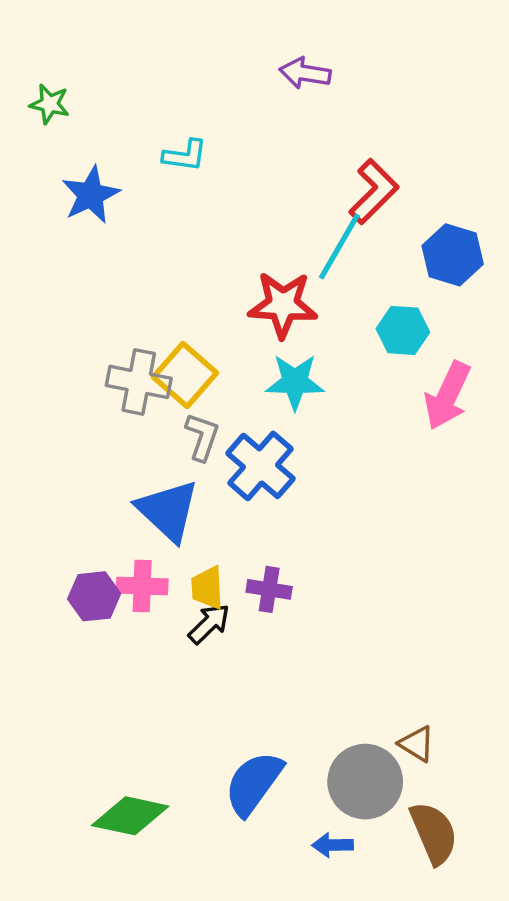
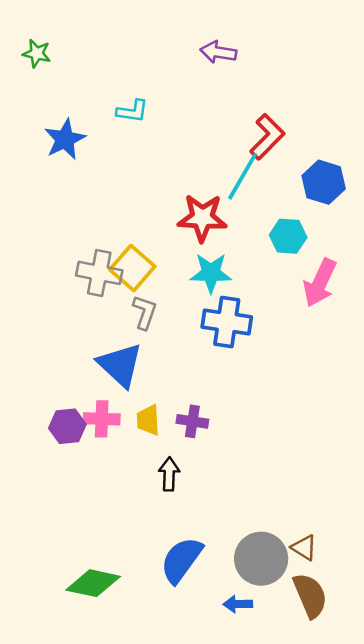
green star: (50, 104) -> (37, 53), moved
blue cross: (261, 466) -> (227, 322), moved, turned -33
black arrow: (209, 624) -> (169, 474), moved, turned -44
brown triangle: (417, 744) -> (304, 548), moved

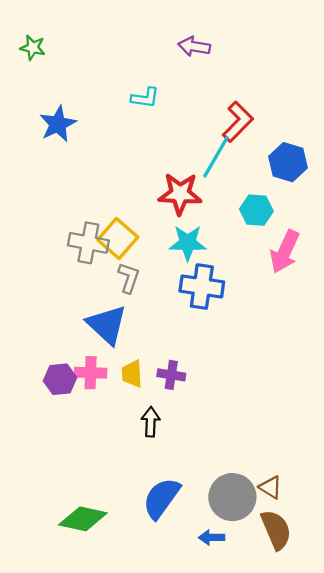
cyan L-shape: (132, 111) -> (145, 98), moved

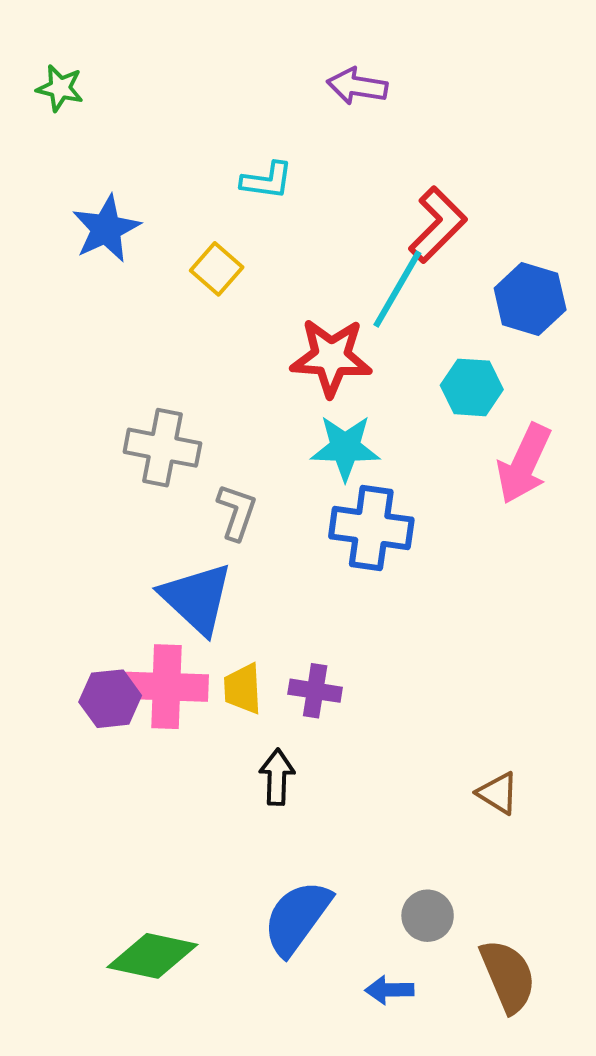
yellow square: (118, 238) -> (217, 269), moved, size x0.7
pink cross: (91, 373) -> (166, 687), size x1.4
brown triangle: (271, 487) -> (498, 793), moved
gray circle: (232, 497) -> (428, 916), size x0.6

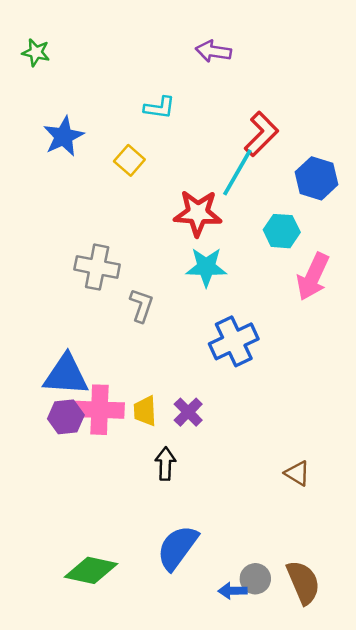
blue cross: (371, 528) -> (234, 341), moved, turned -33
blue triangle: (197, 598) -> (66, 375), moved, turned -39
purple cross: (315, 691) -> (188, 412), turned 36
gray circle: (428, 916) -> (255, 579), moved

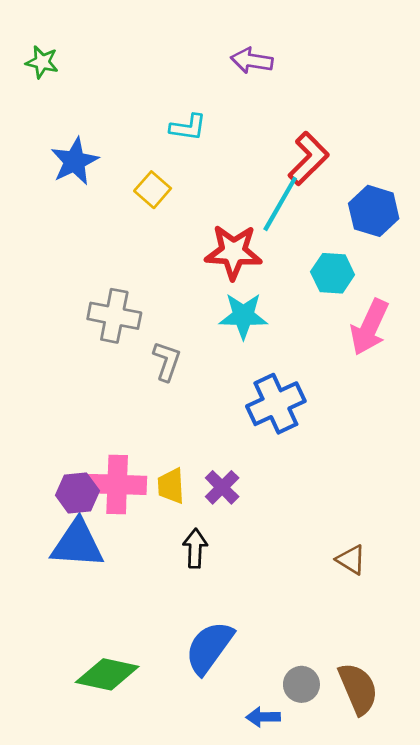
blue triangle: (66, 375) -> (77, 544), moved
blue arrow: (233, 591) -> (263, 717), moved

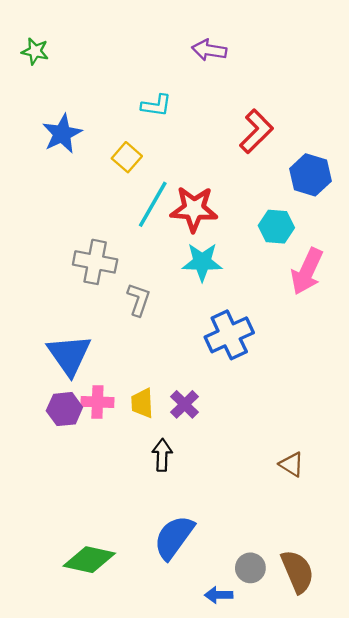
cyan line: (280, 204) -> (153, 204), moved
pink cross: (117, 484) -> (97, 402), size x0.7
blue triangle: (77, 544) -> (69, 355), moved, turned 51

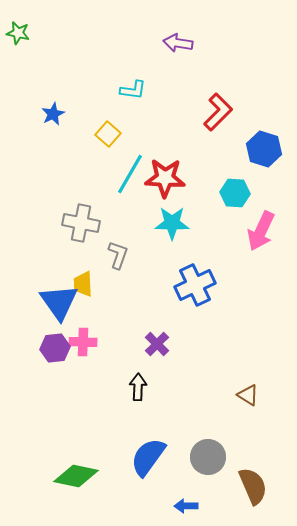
green star: (35, 51) -> (18, 33), moved
blue star: (62, 134) -> (53, 114), size x0.7
yellow trapezoid: (142, 403) -> (83, 284), moved
gray circle: (250, 568) -> (208, 457), moved, size x1.4

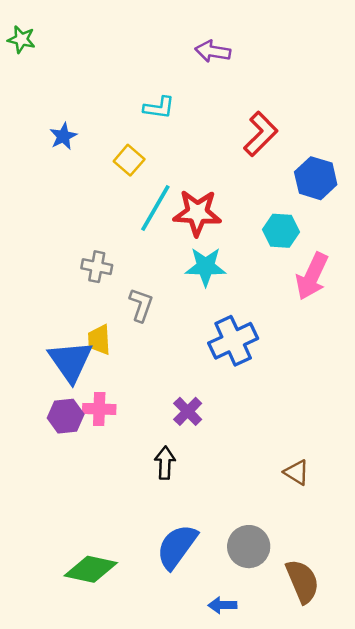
gray cross: (81, 223) -> (97, 267), size x0.7

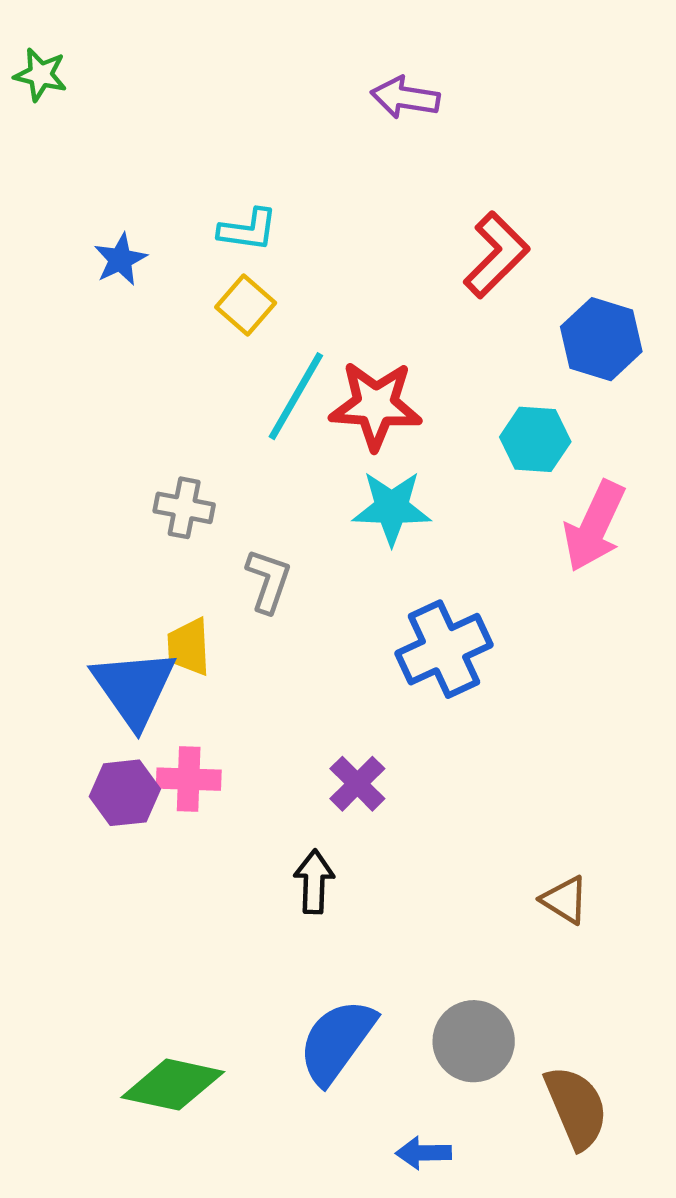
cyan L-shape: (159, 108) -> (248, 230), moved

